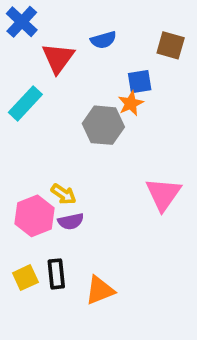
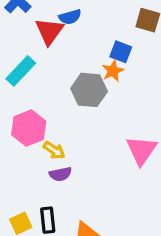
blue semicircle: (103, 40) -> (70, 17), moved
blue square: (140, 82) -> (121, 52), turned 30
pink hexagon: (34, 216) -> (29, 128), moved

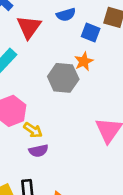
blue semicircle: (70, 17) -> (66, 15), moved
blue square: (121, 52) -> (91, 33), moved

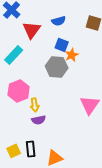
blue square: (91, 33) -> (62, 45), moved
yellow arrow: (33, 130) -> (35, 105), turned 48

